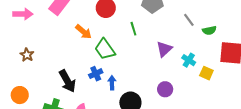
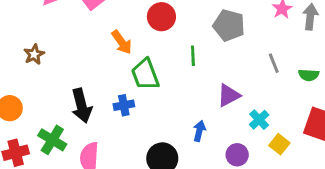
green semicircle: (209, 30) -> (309, 75), moved
blue arrow: (112, 83) -> (199, 131), moved
purple circle: (165, 89) -> (237, 155), moved

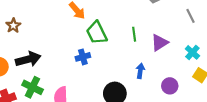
green line: (193, 56) -> (134, 34), moved
black arrow: (81, 106) -> (28, 59), moved, turned -85
cyan cross: (259, 120) -> (192, 52), moved

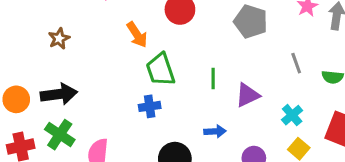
brown star: (13, 25) -> (59, 39), moved
blue cross: (83, 57) -> (150, 106), moved
blue arrow: (140, 71) -> (215, 131), turned 72

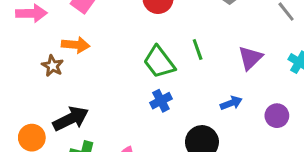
orange arrow: (137, 35) -> (76, 45), moved, turned -32
green line: (213, 78) -> (198, 50), moved

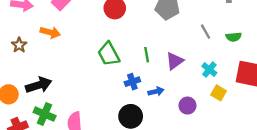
green line: (198, 50) -> (147, 55), moved
brown star: (53, 66) -> (19, 45), moved
blue cross: (161, 101) -> (132, 82), moved

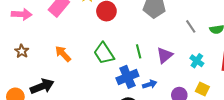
orange arrow: (50, 32) -> (63, 54), moved, turned -144
blue cross: (132, 82) -> (127, 77), size x1.5
yellow square: (219, 93) -> (202, 89), moved

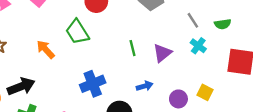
green trapezoid: (104, 53) -> (77, 32), moved
cyan cross: (197, 61) -> (198, 46), moved
blue cross: (127, 77) -> (93, 84), moved

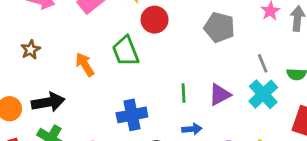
cyan cross: (198, 46) -> (263, 94), size x1.5
green line: (133, 48) -> (184, 93), moved

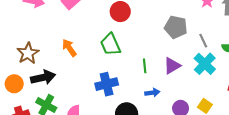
gray pentagon: (219, 27) -> (176, 27), moved
brown star: (31, 50) -> (28, 53), moved, size x1.5
green trapezoid: (126, 51) -> (111, 44), moved

